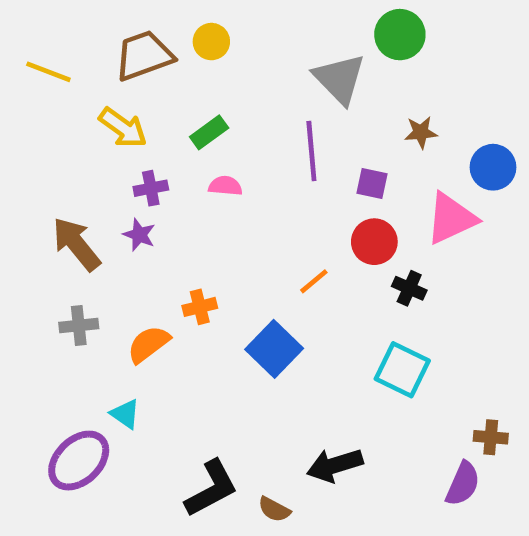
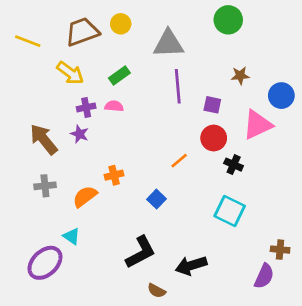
gray triangle: (339, 79) -> (168, 44), moved, turned -48
pink semicircle: (225, 186) -> (114, 106), moved
blue square: (274, 349) -> (157, 199), size x0.6
black L-shape: (211, 488) -> (141, 252), moved

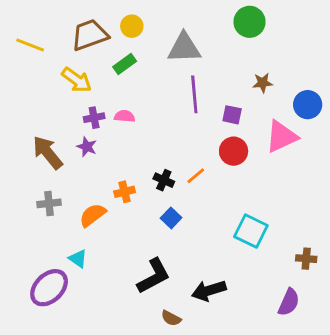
green rectangle: (119, 76) -> (125, 64), moved
black cross: (234, 165) -> (164, 180), moved
brown cross: (280, 250) -> (306, 259), moved

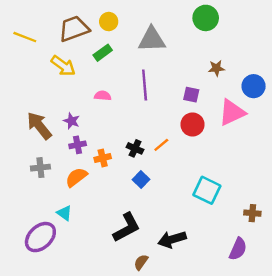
purple line: (194, 94) -> (145, 85), moved
purple cross: (94, 118) -> (78, 145), moved
brown semicircle: (171, 318) -> (141, 262), turned 98

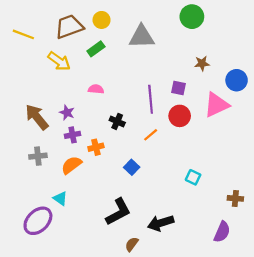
purple line: (145, 85) -> (151, 99), moved
black cross: (135, 148) -> (117, 121), moved
cyan square: (207, 190) -> (193, 177), size x0.6

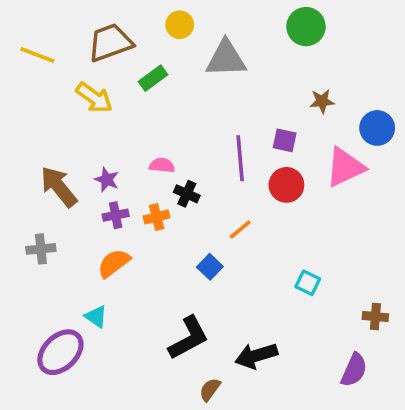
yellow circle: (102, 20) -> (180, 25), moved
pink semicircle: (96, 89) -> (162, 165), moved
orange line: (151, 135) -> (240, 229), moved
orange cross: (96, 147) -> (157, 217), moved
gray cross: (38, 156) -> (41, 249), moved

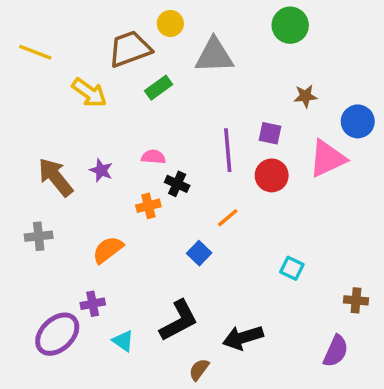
brown trapezoid: (110, 43) -> (130, 49), moved
green rectangle: (153, 78) -> (159, 88), moved
purple cross: (116, 215) -> (93, 304), moved
cyan triangle: (96, 317) -> (123, 341), moved

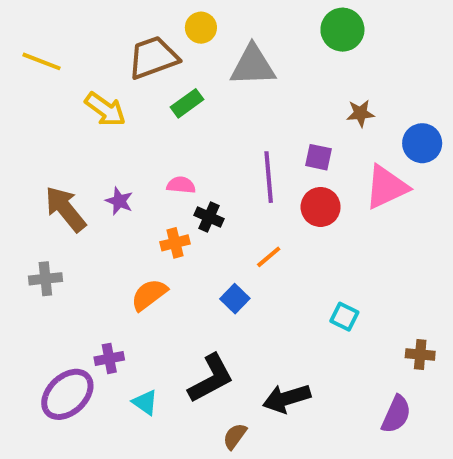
orange semicircle: (108, 250) -> (149, 295), moved

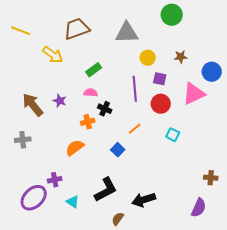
yellow circle: (201, 28) -> (148, 58), moved
green rectangle: (187, 103) -> (94, 70), moved
cyan square: (344, 317) -> (173, 135), moved

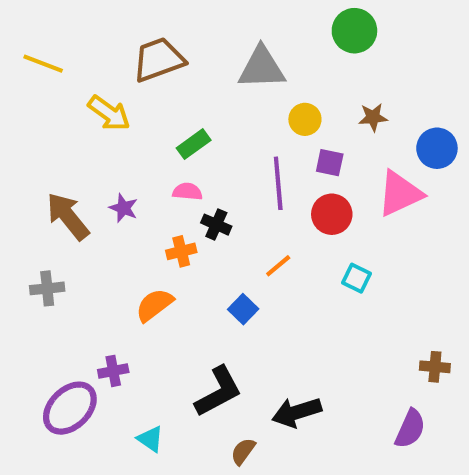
cyan triangle: (73, 202) -> (150, 439), moved

